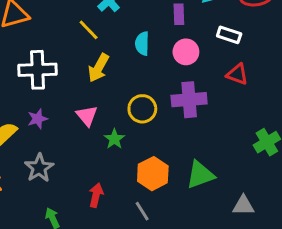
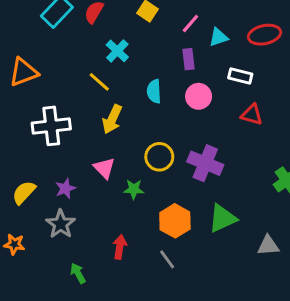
purple cross: (189, 100) -> (205, 163), moved, turned 32
purple star: (38, 119) -> (65, 188), moved
green star: (114, 139) -> (134, 189), turned -30

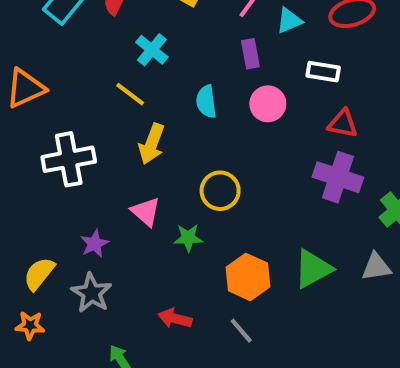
purple cross: (205, 163) -> (338, 177), moved
yellow semicircle: (24, 192) -> (39, 274), moved
gray triangle: (268, 246) -> (376, 267), moved
red arrow: (120, 247) -> (175, 318), turned -80

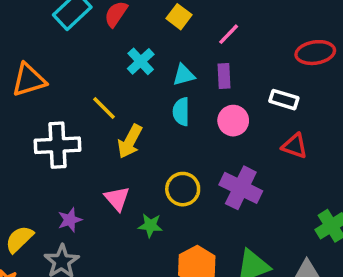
cyan triangle: (289, 21) -> (184, 75), moved
yellow line: (130, 94) -> (104, 108), moved
purple cross: (338, 177) -> (241, 188), moved

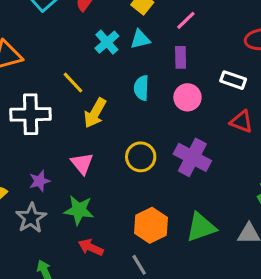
cyan triangle: (184, 75) -> (140, 39), moved
green star: (150, 225) -> (79, 210), moved, size x1.4

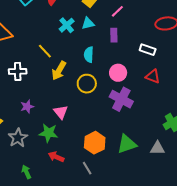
pink circle: (187, 97) -> (118, 73), moved
white cross: (31, 114) -> (18, 71), size x0.7
yellow circle: (141, 157) -> (87, 84), moved
pink triangle: (82, 163) -> (61, 112), moved
purple star: (39, 181) -> (27, 107), moved

